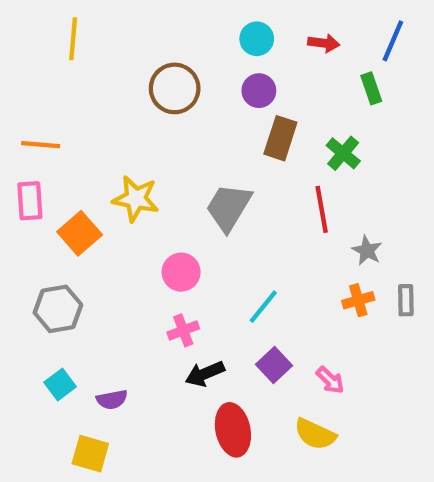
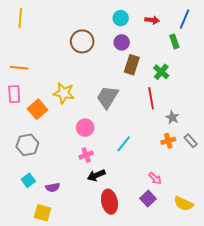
yellow line: (73, 39) -> (20, 18), moved
gray rectangle: (406, 300) -> (191, 141), turned -40
purple square: (274, 365) -> (148, 199), moved
yellow semicircle: (315, 434) -> (184, 204), moved

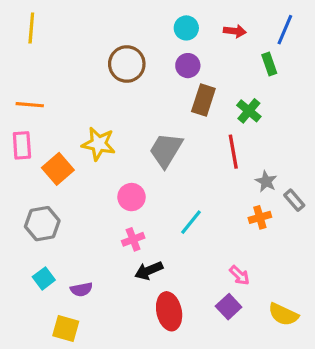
gray rectangle: (191, 141) -> (294, 200), moved

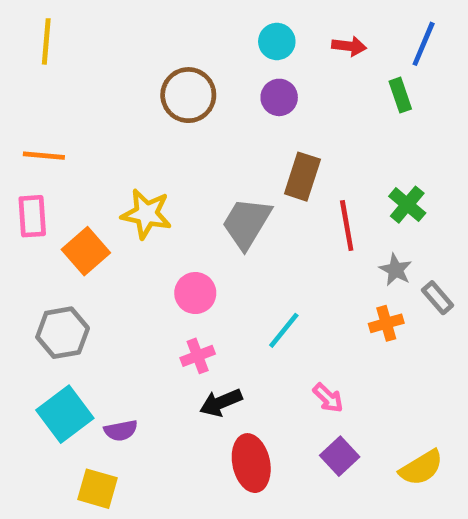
brown rectangle: (203, 100) -> (302, 177), moved
green cross: (249, 111) -> (407, 205), moved
pink arrow: (239, 275) -> (328, 398), moved
cyan square: (44, 278) -> (65, 414), size x1.6
yellow semicircle: (283, 314) -> (421, 468), turned -56

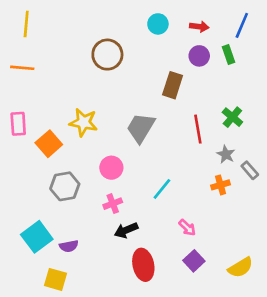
purple circle: (279, 97) -> (199, 56), moved
orange line: (44, 156) -> (22, 68), moved
brown rectangle: (302, 177) -> (173, 85), moved
gray hexagon: (63, 333) -> (65, 186), moved

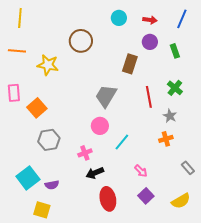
green rectangle: (228, 55) -> (175, 51), moved
yellow star: (83, 122) -> (48, 65), moved
pink circle: (111, 168) -> (100, 126), moved
gray rectangle: (250, 170) -> (188, 168), moved

